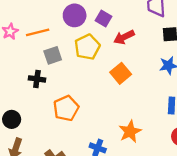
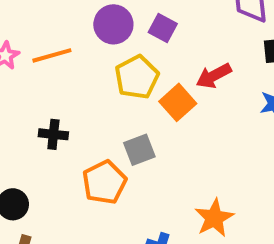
red arrow: (124, 37) -> (214, 76), moved
gray square: (53, 55) -> (139, 150), moved
orange square: (121, 73) -> (178, 102), moved

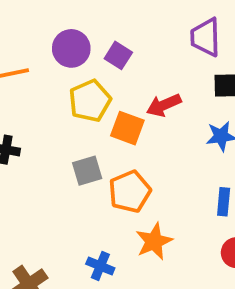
orange square: (178, 102) -> (127, 128), turned -32
orange pentagon: (104, 182) -> (130, 192), moved

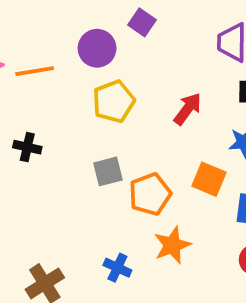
purple square: (118, 55) -> (142, 22), moved
red arrow: (164, 105) -> (188, 109), turned 148
orange square: (127, 128) -> (209, 179), moved

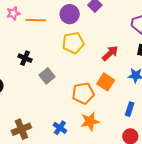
gray square: (108, 171) -> (47, 76), moved, turned -35
orange square: (209, 179) -> (106, 82), moved

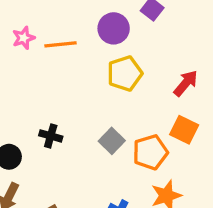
black cross: (25, 58) -> (51, 136), moved
gray square: (47, 76) -> (112, 141), moved

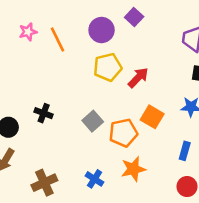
orange line: (61, 44) -> (57, 40), turned 65
red arrow: (186, 83) -> (138, 78), moved

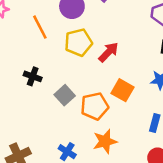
orange line: (57, 40) -> (40, 27), moved
black cross: (44, 113) -> (33, 76), moved

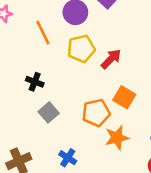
gray square: (65, 95) -> (49, 112), moved
orange star: (105, 141) -> (117, 138), moved

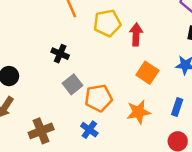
red arrow: (111, 59) -> (136, 34), turned -45
orange pentagon: (96, 113) -> (99, 98), moved

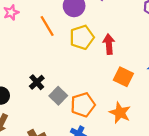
black cross: (60, 54) -> (37, 82), moved, turned 32
orange star: (138, 112) -> (120, 113), turned -30

